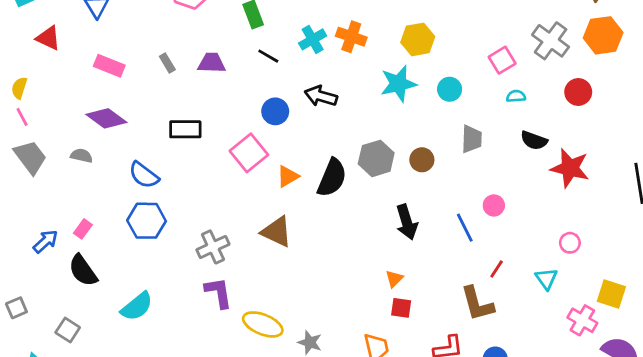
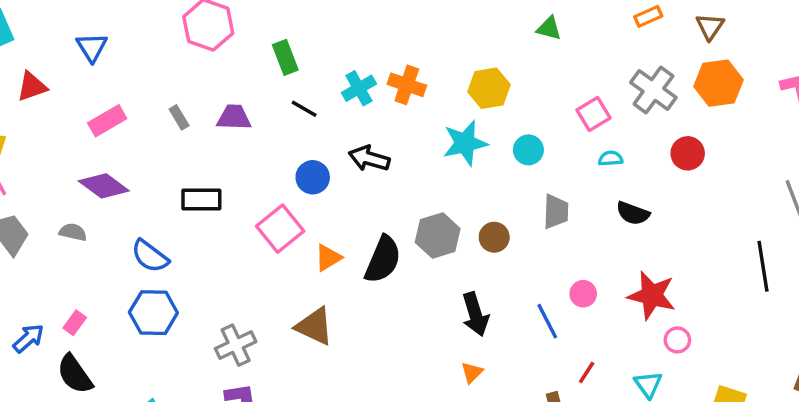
red triangle: (48, 38) -> (32, 87), turned -44
pink rectangle: (109, 66) -> (107, 121), turned -52
red star: (570, 168) -> (652, 295), moved
orange triangle: (394, 279) -> (472, 372), moved

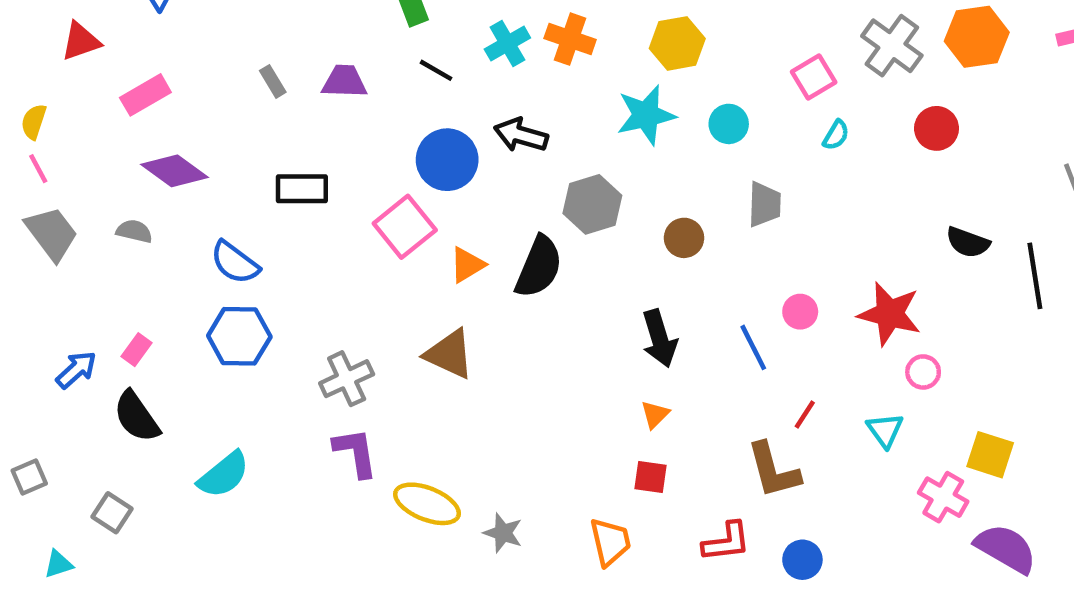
pink rectangle: (107, 121) -> (145, 95), moved
cyan semicircle: (611, 158) -> (836, 135), turned 125
blue circle: (313, 177) -> (447, 160), size x1.4
black semicircle: (633, 213) -> (968, 242), moved
gray hexagon: (438, 236) -> (592, 204), moved

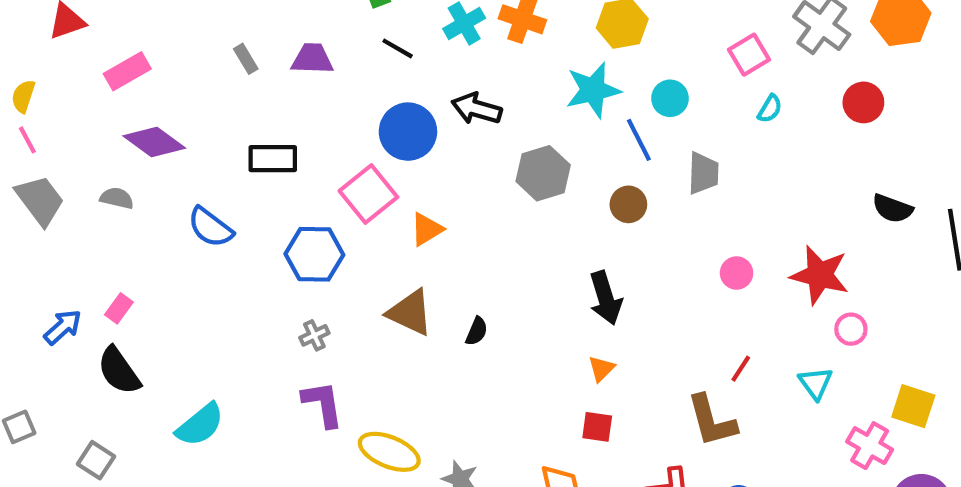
black semicircle: (539, 267) -> (477, 331), moved, size x0.5
blue hexagon: (239, 336) -> (314, 254), moved
blue line: (753, 347) -> (639, 140), moved
gray cross: (347, 379) -> (314, 335), size x0.6

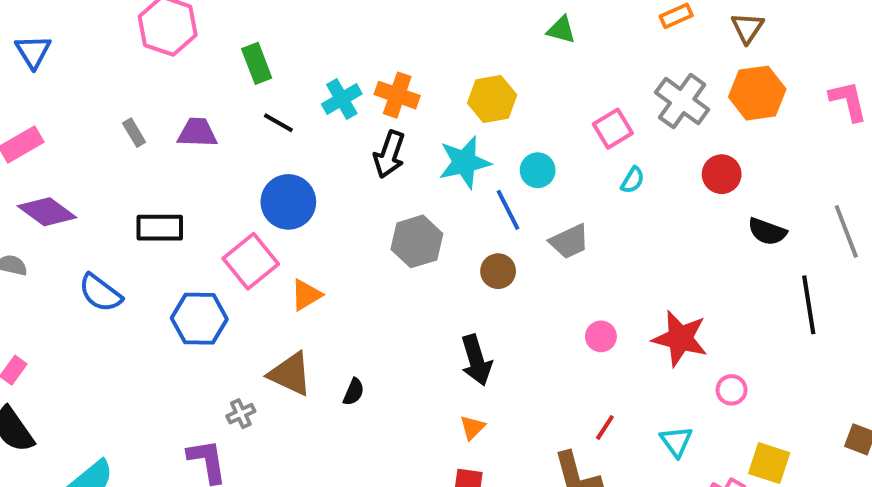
black arrow: (477, 109) -> (389, 154), moved, turned -87
gray trapezoid: (703, 173) -> (569, 241), turned 63
black semicircle: (893, 209) -> (767, 232), moved
pink circle: (851, 329) -> (732, 390), moved
gray cross: (314, 335) -> (241, 414), moved

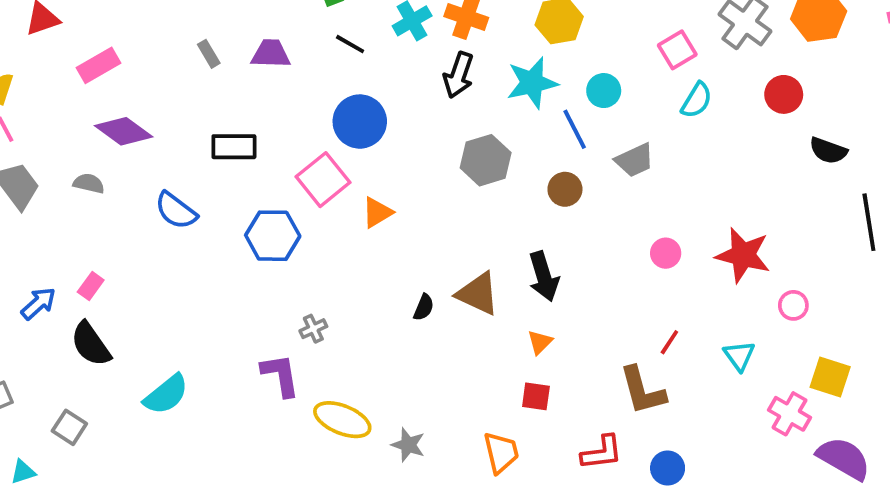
cyan semicircle: (633, 180) -> (697, 100), size x1.4
brown triangle: (290, 374) -> (478, 294), moved

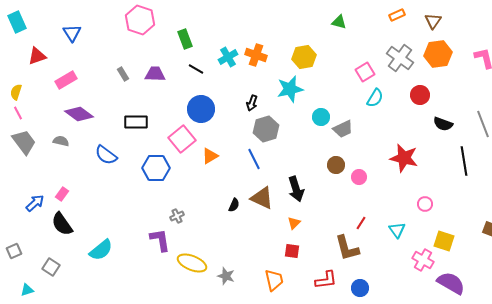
black arrow: (458, 75) -> (252, 103), moved, size x0.7
cyan circle: (604, 91) -> (321, 117), moved
blue line: (575, 129) -> (254, 159), moved
brown circle: (565, 189) -> (336, 165), moved
red star: (743, 255) -> (404, 158), moved

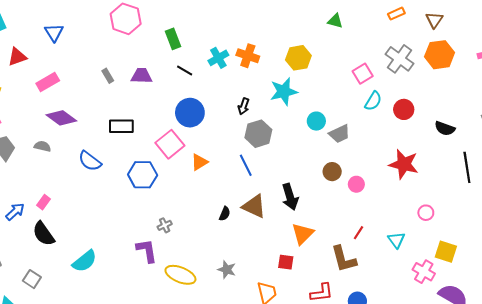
red circle: (420, 95) -> (404, 109), moved
orange triangle: (294, 223) -> (303, 234), moved, size x1.6
gray star: (226, 276) -> (227, 270), moved

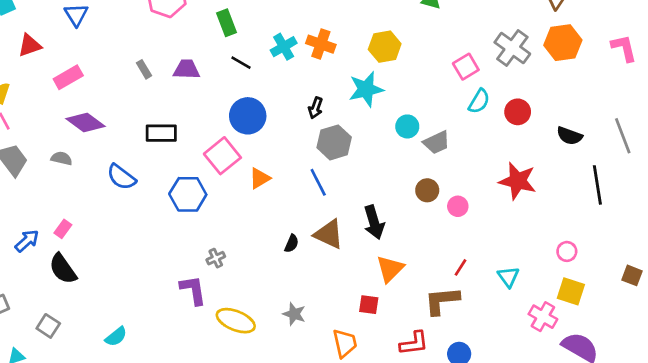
pink circle: (426, 213) -> (567, 251), moved
brown L-shape: (344, 259) -> (442, 301), turned 100
cyan semicircle: (85, 261) -> (116, 337), moved, size x0.7

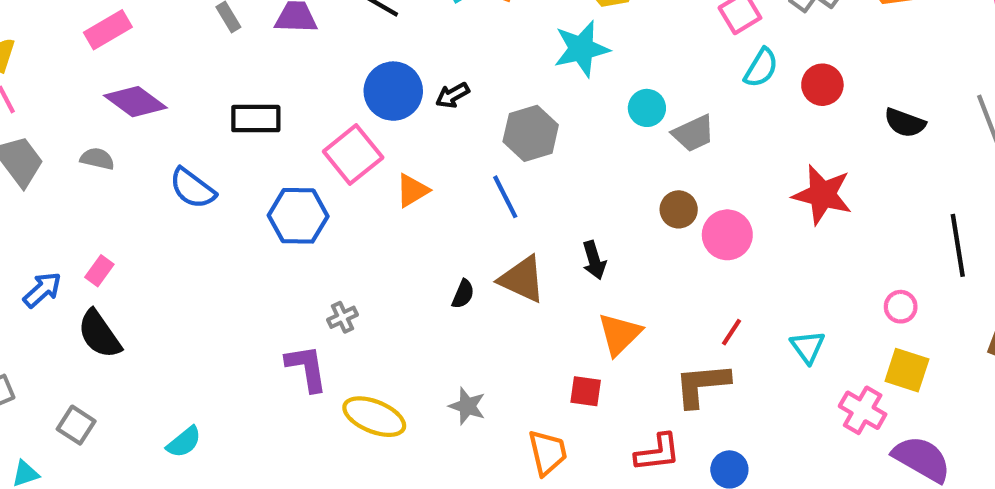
black arrow: (316, 108) -> (452, 95), moved, turned 42
black line: (597, 185) -> (958, 245), moved
pink circle: (458, 206) -> (727, 235), size x1.5
black arrow: (374, 222) -> (594, 260), size x0.7

